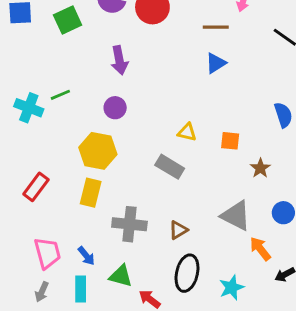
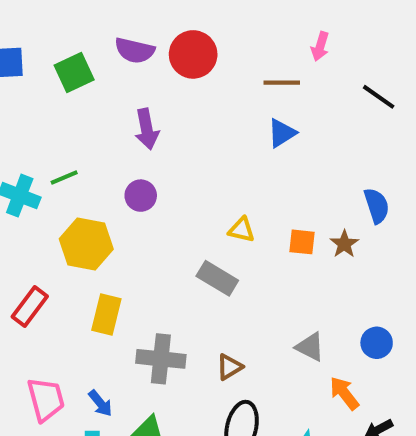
yellow hexagon: (98, 151) -> (86, 244), moved
brown star: (260, 168) -> (344, 244), moved
gray triangle: (236, 216) -> (310, 347), size x0.7

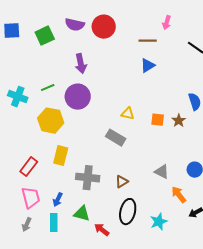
green line: (64, 177) -> (48, 88), moved
purple circle: (141, 196) -> (78, 97), size x1.6
red rectangle: (30, 306) -> (29, 167), moved
blue arrow: (100, 403) -> (58, 200), turned 64

